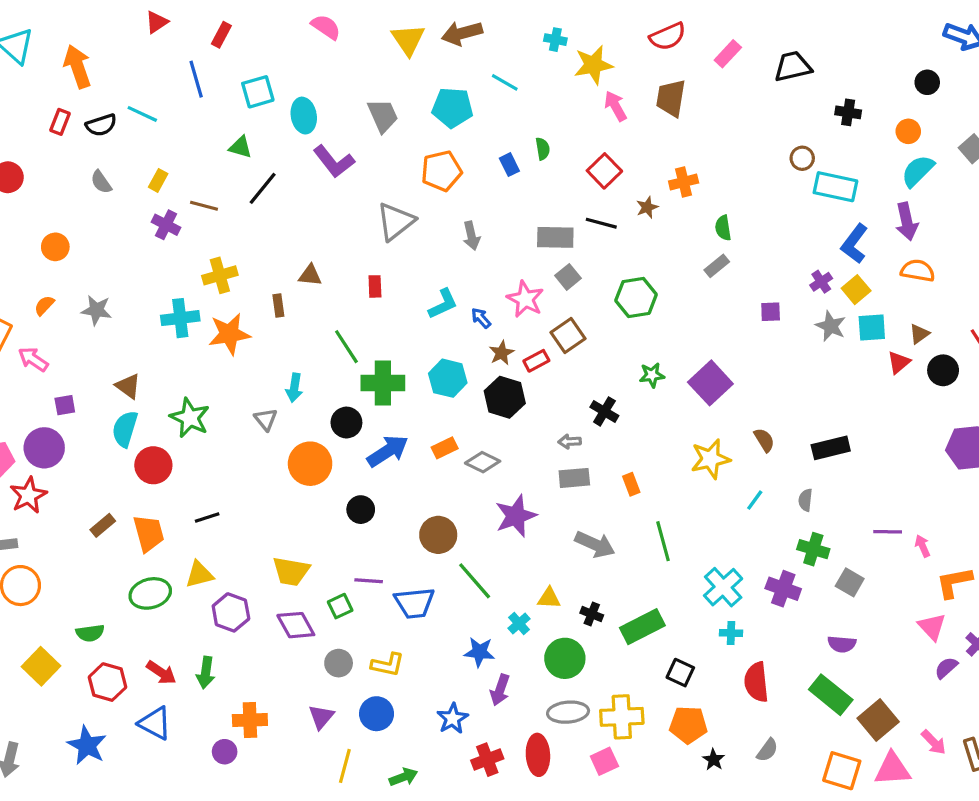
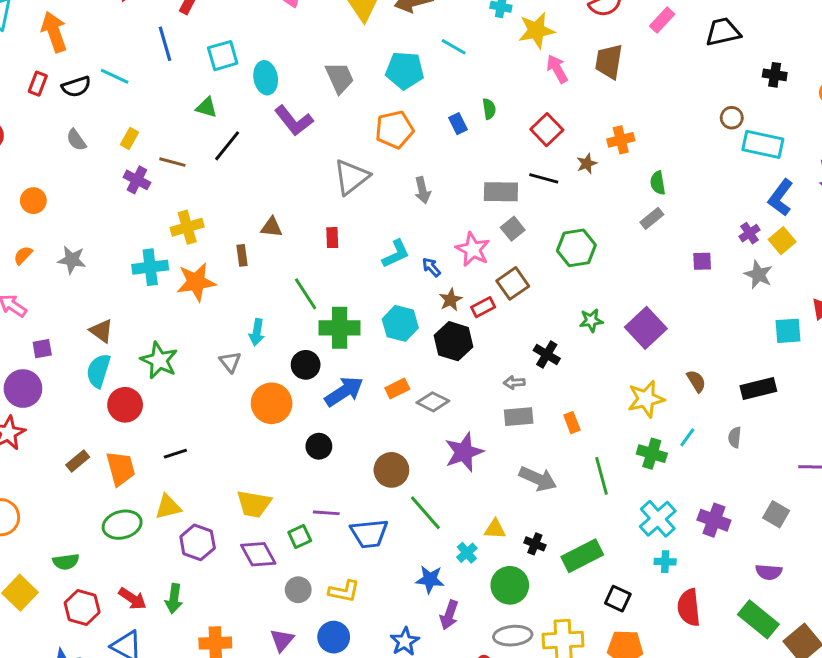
cyan square: (872, 328) -> (788, 331), moved
green cross: (813, 549) -> (652, 454), moved

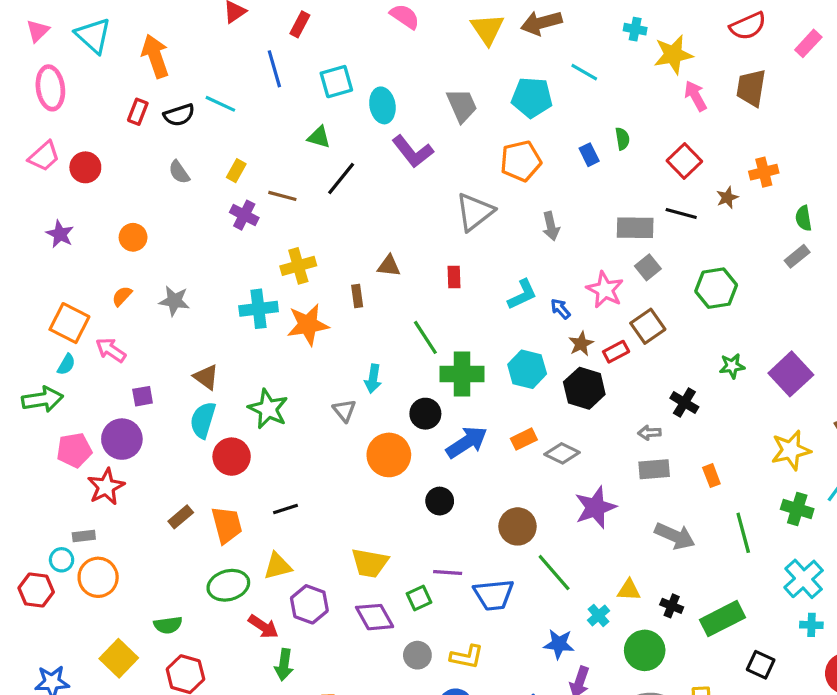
red arrow: (132, 599) -> (263, 627), moved

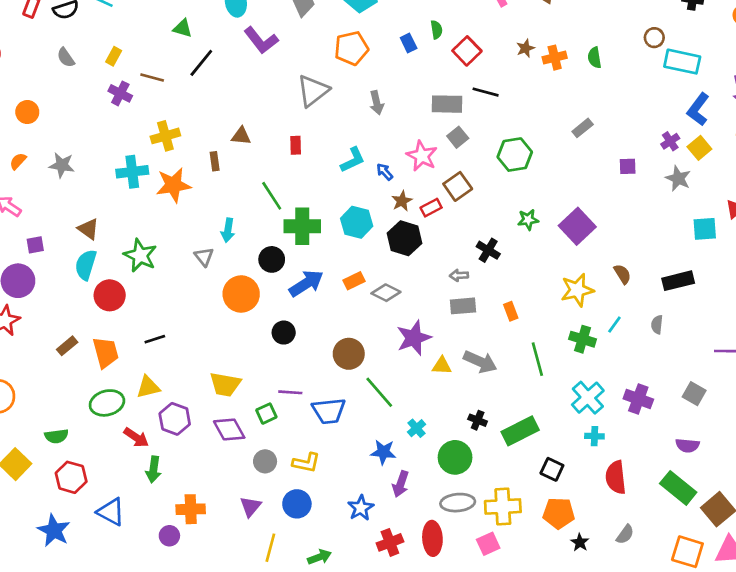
red square: (684, 161) -> (467, 51), moved
brown star: (727, 198) -> (525, 48), moved
green semicircle: (804, 218) -> (594, 58), moved
yellow triangle: (629, 590) -> (442, 366), moved

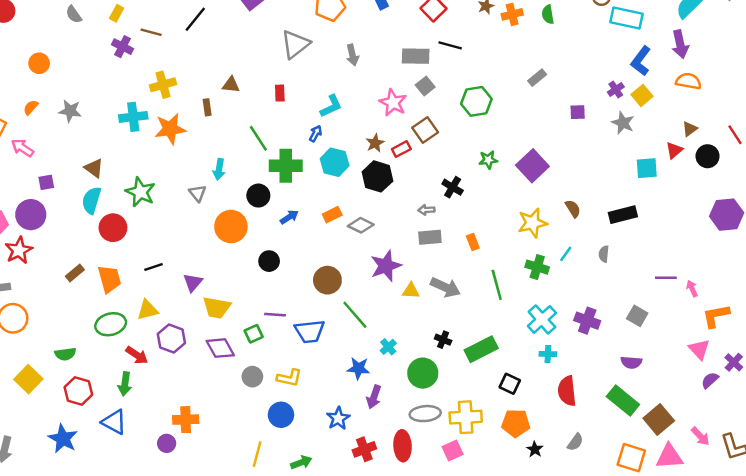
blue arrow: (385, 172) -> (316, 134), moved, turned 70
blue arrow: (306, 283) -> (289, 217), size x0.6
green arrow: (153, 469) -> (125, 384), moved
purple triangle: (250, 507) -> (193, 283), moved

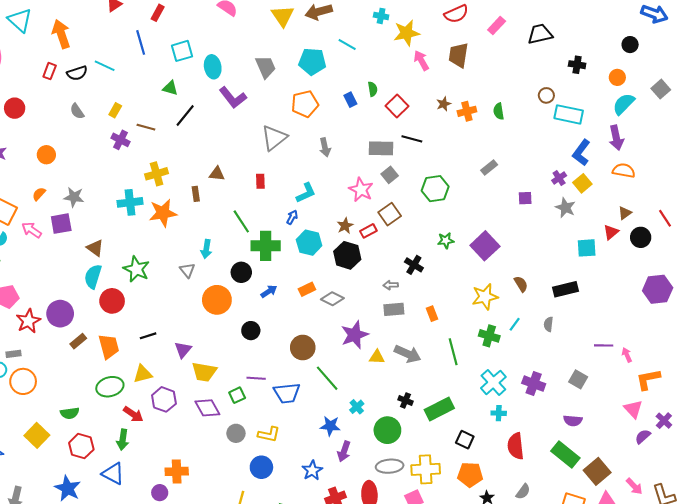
purple square: (46, 182) -> (61, 224), moved, size x1.5
purple circle: (31, 215) -> (60, 314), moved

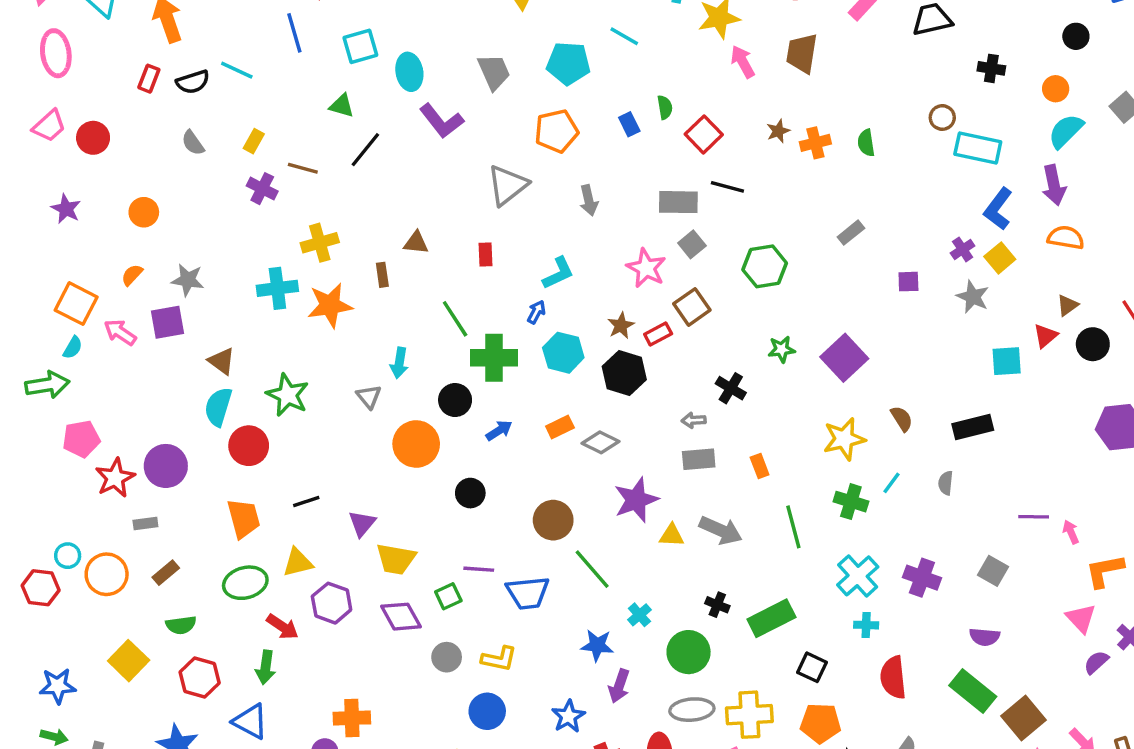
brown rectangle: (78, 341) -> (166, 573), moved
gray rectangle: (14, 354) -> (145, 524), moved

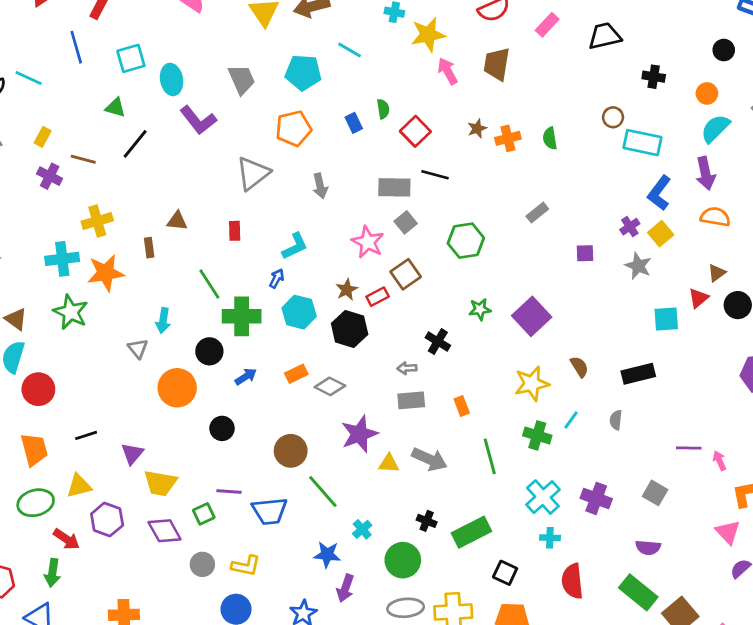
green star: (288, 395) -> (71, 312), moved

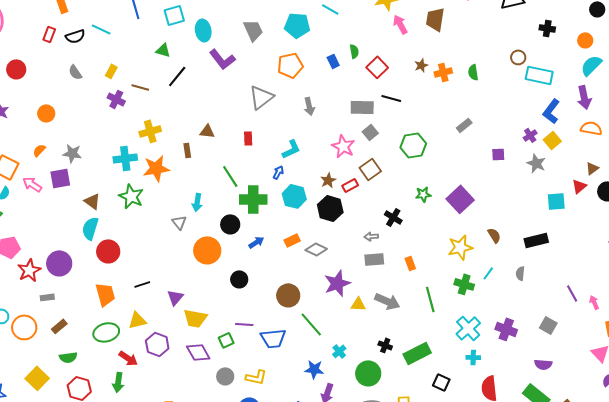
purple line: (689, 448) -> (572, 293), turned 60

